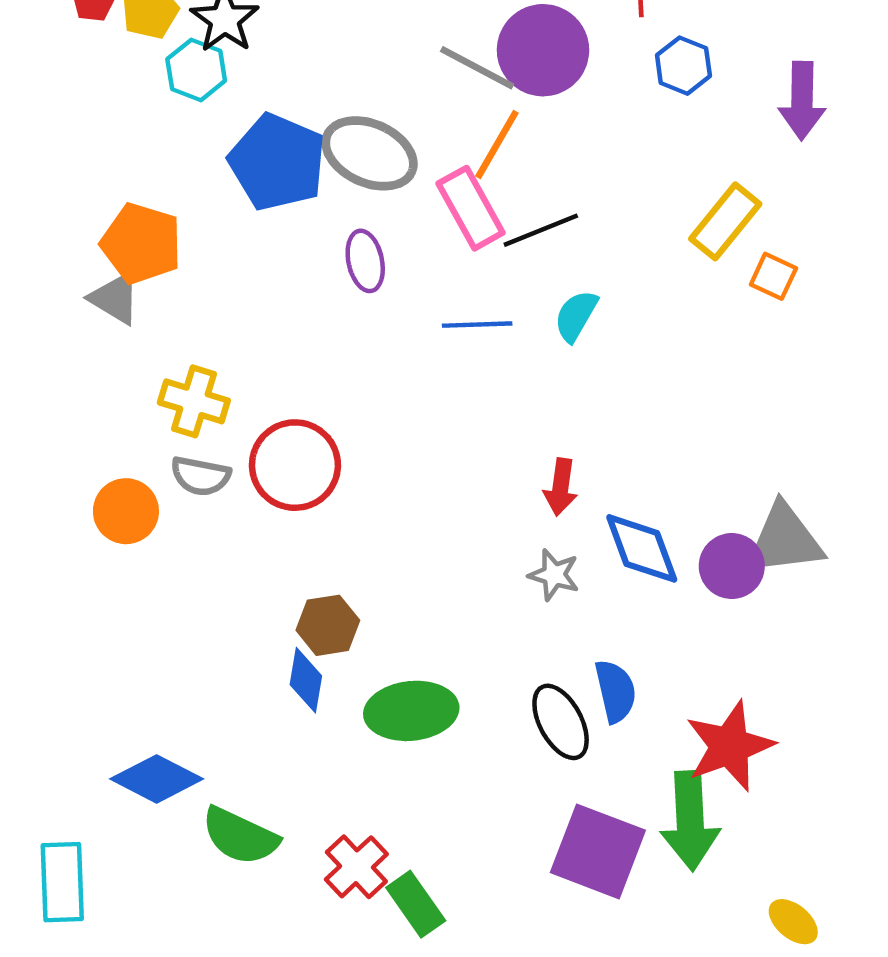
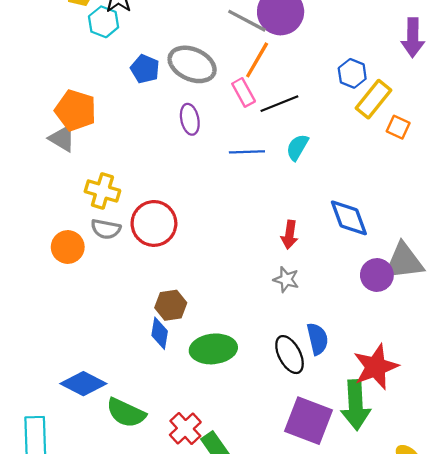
blue hexagon: (683, 66) -> (352, 73), moved
blue pentagon: (277, 162) -> (145, 69), size x0.6
pink rectangle: (471, 208) -> (244, 92), size x0.7
blue diamond: (642, 548) -> (349, 218), moved

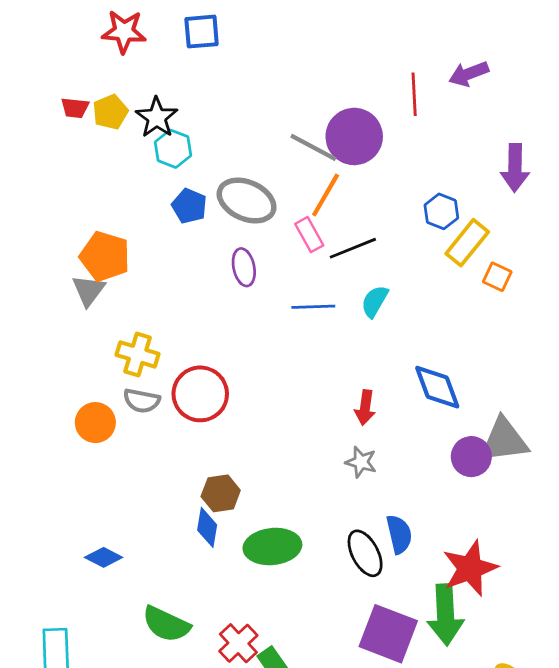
cyan hexagon: (104, 22) -> (173, 149), moved
gray triangle: (62, 138) -> (89, 290), turned 36
blue diamond: (83, 384) -> (104, 557), moved, size x0.7

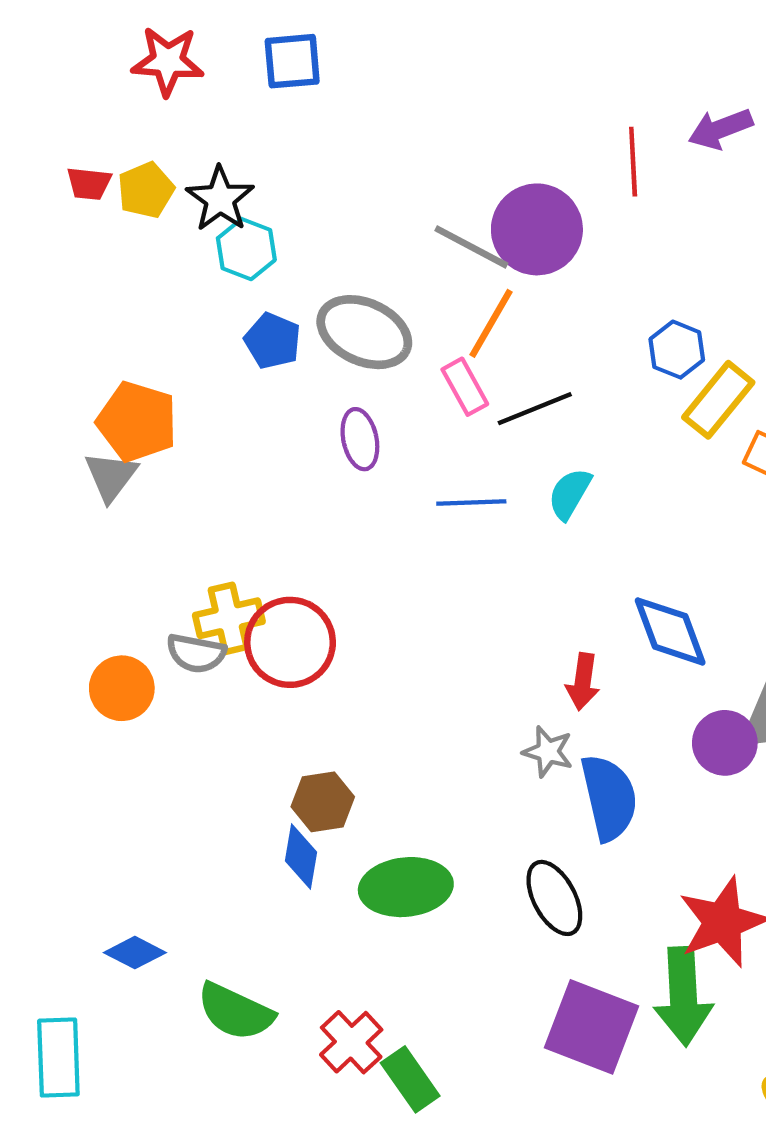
yellow cross: (138, 354) -> (229, 618), moved, turned -30
red arrow: (365, 408) -> (583, 682), moved
blue semicircle: (399, 534) -> (609, 797), moved, size x1.4
blue diamond: (104, 557) -> (135, 953), moved

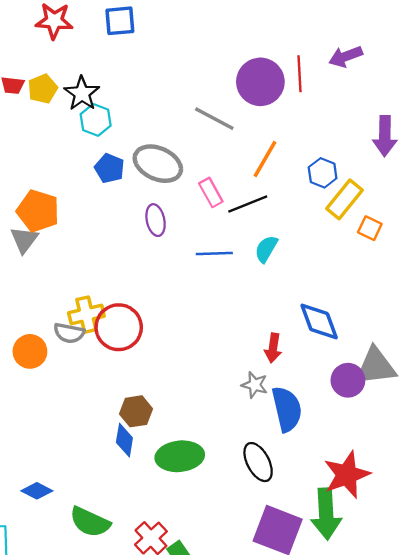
purple circle: (537, 229) -> (260, 82), moved
orange line: (491, 323) -> (265, 159), moved

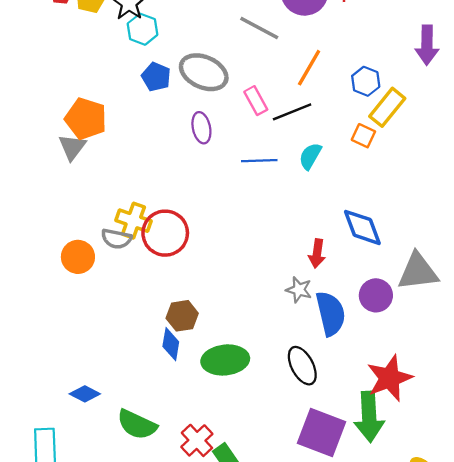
orange square: (370, 228) -> (363, 136), moved
yellow cross: (86, 315) -> (133, 221), turned 32
purple circle: (348, 380) -> (376, 295), moved

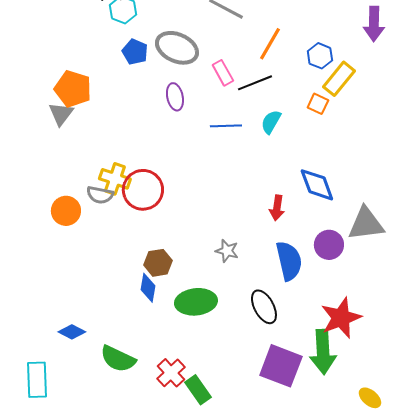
gray star: (299, 290) -> (227, 251), moved

